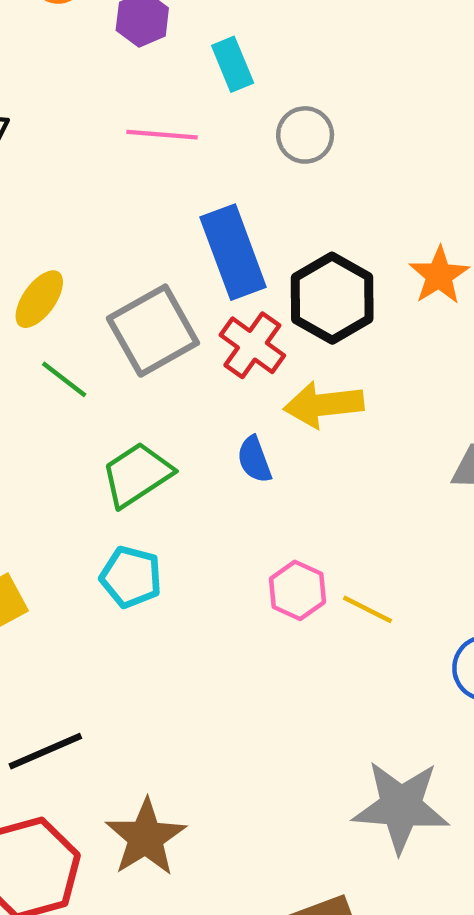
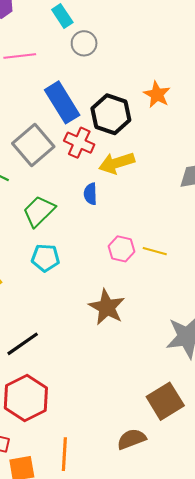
cyan rectangle: (233, 64) -> (62, 16), moved
blue semicircle: (254, 459) -> (90, 194), turned 30
brown star: (146, 837) -> (107, 307), moved

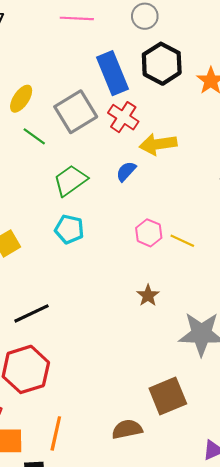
black hexagon: (111, 114) -> (162, 64), moved
blue semicircle: (90, 194) -> (126, 171), turned 35
brown star: (107, 307) -> (148, 295), moved, size x0.6

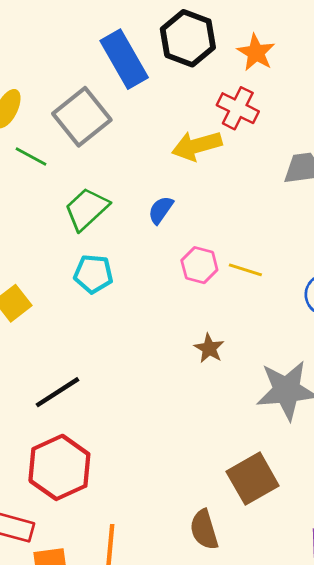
red cross: (123, 117) -> (238, 108), moved
blue semicircle: (126, 171) -> (161, 210), moved
brown semicircle: (127, 429) -> (204, 530), turned -88

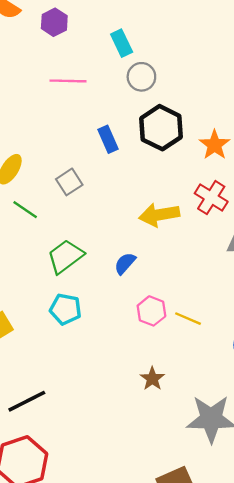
blue rectangle: (124, 59) -> (108, 139), size x0.6
red cross: (238, 108) -> (211, 198), moved
gray square: (82, 117) -> (69, 182), size x0.6

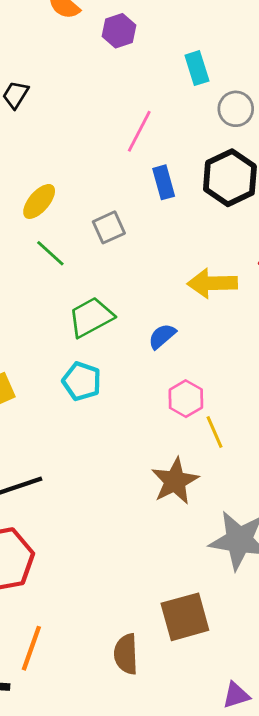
gray circle: (141, 77) -> (236, 109), moved
pink line: (68, 81) -> (139, 131), moved, turned -72
yellow line: (188, 319) -> (214, 432), moved, turned 35
brown star: (152, 379) -> (175, 481), size x1.6

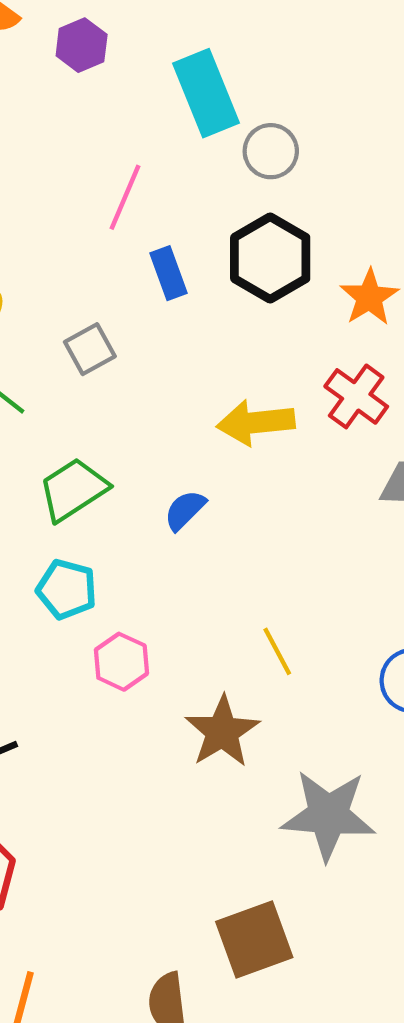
cyan rectangle: (197, 68) -> (206, 93), size x1.6
pink hexagon: (186, 399) -> (121, 662), moved

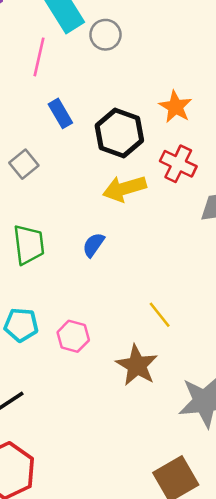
pink line: (125, 197) -> (39, 57), moved
black hexagon: (270, 258) -> (119, 133), moved
green trapezoid: (73, 489) -> (29, 245), turned 126
cyan pentagon: (67, 589) -> (21, 325), moved

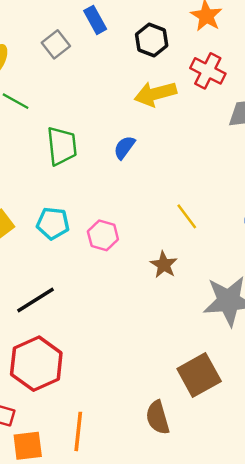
black hexagon: (119, 133) -> (152, 40), size x0.7
gray square: (24, 164) -> (56, 44), moved
brown star: (137, 365) -> (164, 265), size x0.7

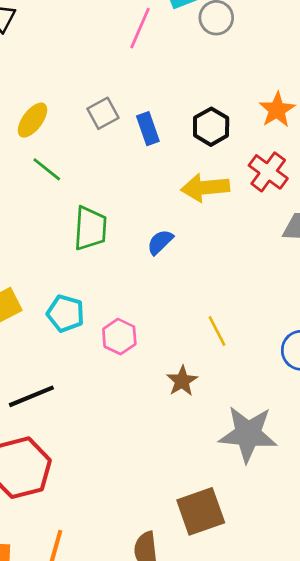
blue rectangle: (95, 20) -> (148, 129), moved

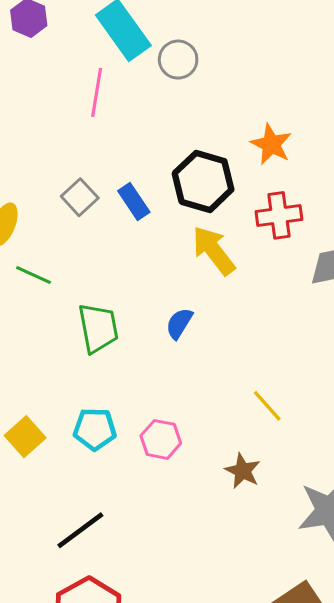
black hexagon: (211, 127) -> (203, 181), size x1.4
red cross: (268, 172) -> (279, 215), turned -30
yellow arrow: (205, 188) -> (214, 251), turned 72

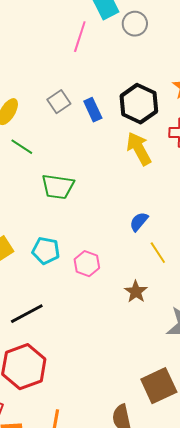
blue semicircle: (179, 323) -> (139, 222), moved
green trapezoid: (98, 328) -> (58, 187), turned 100

